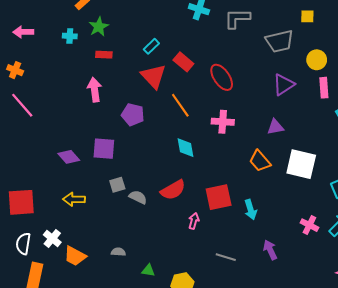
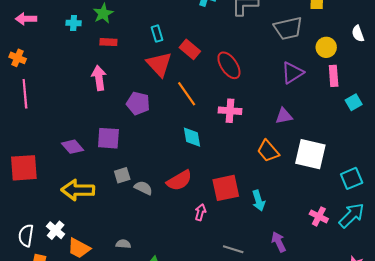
cyan rectangle: (151, 46) -> (157, 34), turned -63
pink line: (22, 105) -> (25, 94), turned 36
yellow arrow: (74, 199) -> (78, 190), size x1.4
red square: (21, 202) -> (24, 168), moved

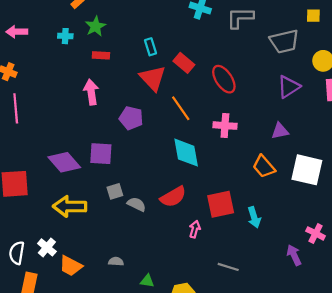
cyan diamond: (192, 137) -> (186, 153), size x1.4
purple diamond: (72, 147) -> (64, 162), size x1.4
purple arrow: (279, 242) -> (294, 255), moved

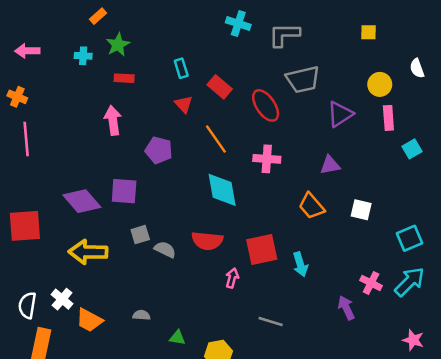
gray trapezoid: (284, 41) -> (303, 79), moved
red triangle: (153, 78) -> (184, 104), size x0.6
white square: (307, 170) -> (361, 210), size x0.6
red semicircle: (173, 197) -> (207, 241), turned 36

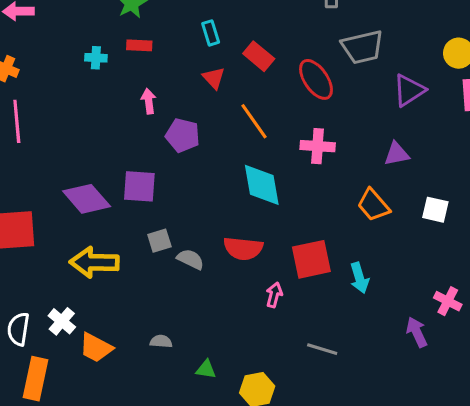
cyan cross: (83, 56) -> (96, 58), moved
pink arrow: (113, 120) -> (149, 101), moved, size x0.7

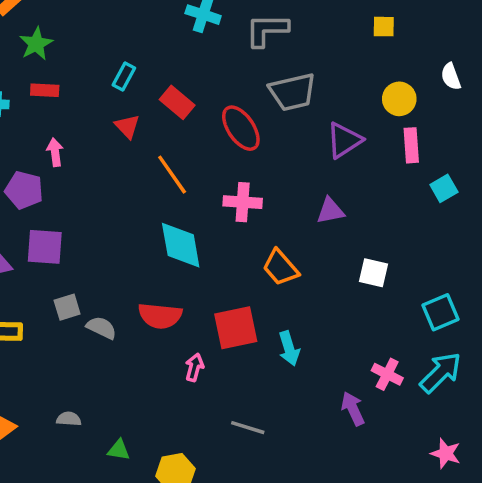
cyan rectangle: (211, 33) -> (124, 76), turned 45
purple pentagon: (183, 135) -> (24, 190), moved
orange trapezoid: (373, 205) -> (280, 268), moved

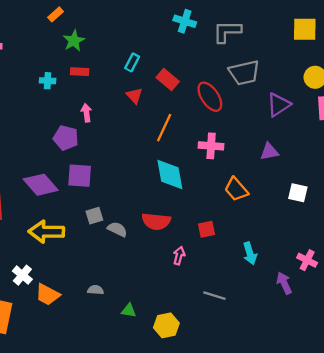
yellow square: (384, 27) -> (305, 29), size x1.6
orange line: (172, 175) -> (164, 128), turned 60
red square: (236, 328) -> (206, 229), size x0.6
cyan arrow: (289, 348) -> (250, 253), moved

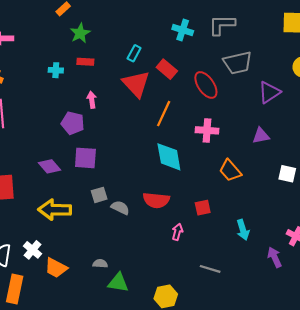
cyan cross: (185, 21) -> (183, 30), moved
red triangle: (134, 96) -> (136, 84), size x1.8
purple diamond: (41, 185) -> (49, 166), size x0.7
green triangle: (129, 311) -> (118, 283), moved, size x1.5

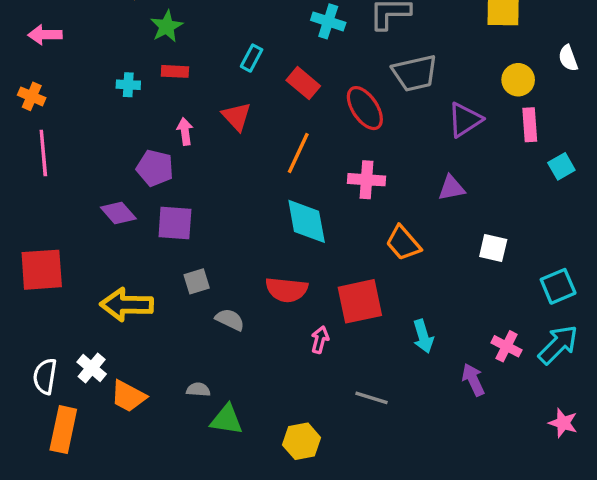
red triangle: (136, 84) -> (237, 116), moved, size x0.7
purple diamond: (49, 166) -> (118, 213), moved
gray semicircle: (120, 208) -> (230, 320), moved
red square: (203, 208) -> (360, 301), size x1.8

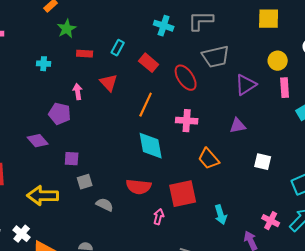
red rectangle: (175, 71) -> (85, 54), moved
purple square: (175, 223) -> (72, 159), moved, size x0.7

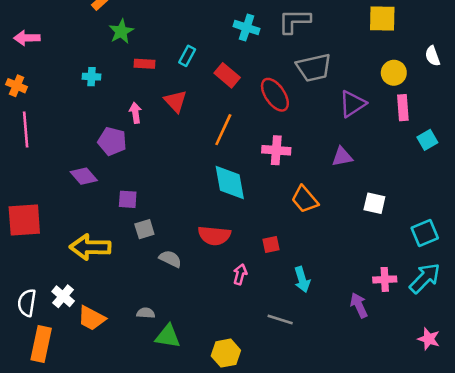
red square: (183, 194) -> (271, 245), size x0.5
cyan arrow: (221, 215) -> (302, 279), moved
pink cross: (271, 221) -> (385, 279), turned -30

